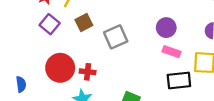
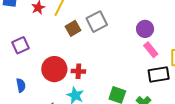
purple square: (50, 24) -> (21, 45), moved, turned 30
gray square: (116, 37) -> (97, 22), moved
pink rectangle: (171, 52) -> (151, 50), turned 35

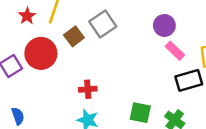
red circle: (54, 69) -> (41, 53), moved

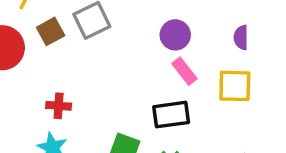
black rectangle: (189, 80) -> (171, 115), moved

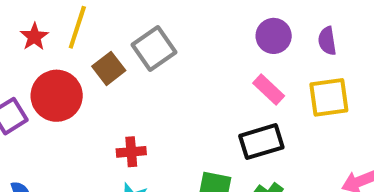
purple circle: (175, 35) -> (274, 36), moved

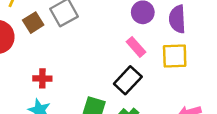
purple semicircle: (327, 41) -> (177, 19), size x1.5
black rectangle: (261, 142) -> (128, 80), turned -36

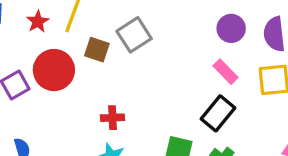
brown square: (33, 23) -> (97, 50), turned -36

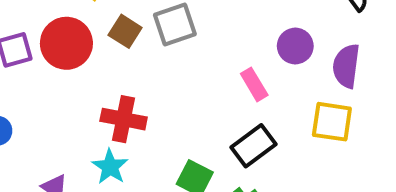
pink rectangle: (225, 72) -> (254, 84), moved
red cross: (113, 118) -> (124, 119), size x1.5

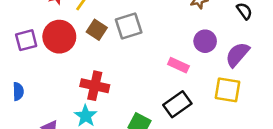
purple semicircle: (346, 66) -> (237, 55), turned 32
pink rectangle: (254, 84) -> (178, 65), turned -36

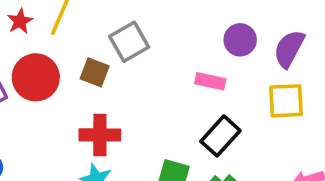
brown square: (97, 30) -> (95, 72), moved

